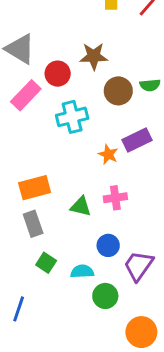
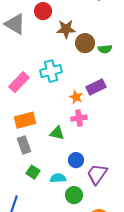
red circle: (58, 74) -> (43, 11), moved
brown circle: (118, 91) -> (85, 43), moved
pink rectangle: (26, 95) -> (19, 82), moved
pink cross: (115, 198) -> (79, 118), moved

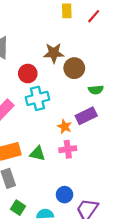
red circle: (43, 11) -> (28, 74), moved
green semicircle: (105, 49) -> (96, 90), moved
green triangle: (57, 133) -> (37, 154), moved

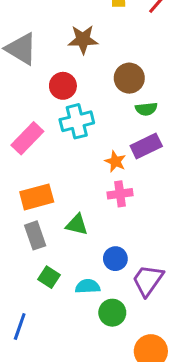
brown star: (54, 53) -> (83, 40), moved
green semicircle: (96, 90) -> (146, 109), moved
green triangle: (37, 154) -> (77, 225), moved

